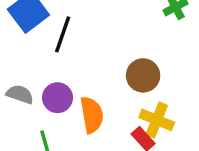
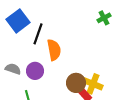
brown circle: (143, 75) -> (76, 83), moved
orange semicircle: (92, 115) -> (54, 50), moved

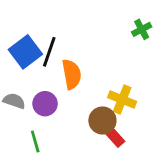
blue square: (18, 21) -> (25, 52), moved
yellow cross: (93, 84) -> (122, 99), moved

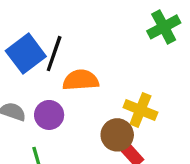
green cross: (142, 29) -> (164, 27), size x1.4
orange semicircle: (72, 74) -> (81, 80), turned -84

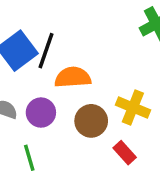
brown circle: (117, 135) -> (91, 121), moved

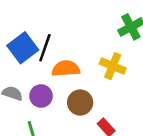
yellow cross: (133, 108) -> (113, 66), moved

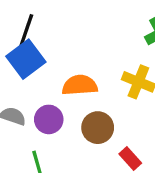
black line: (45, 48) -> (26, 31), moved

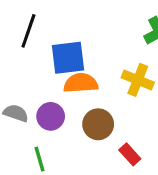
blue square: (26, 59) -> (68, 58), moved, turned 30

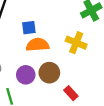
blue square: (68, 58) -> (29, 28), size x0.6
purple circle: (51, 116) -> (26, 75), moved

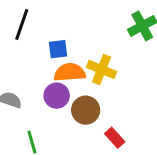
yellow cross: (76, 43) -> (102, 69), moved
purple circle: (26, 75) -> (57, 96), moved

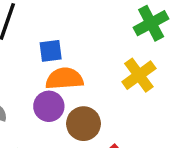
yellow cross: (102, 69) -> (139, 75), moved, turned 32

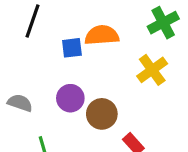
orange semicircle: (64, 79) -> (102, 35), moved

